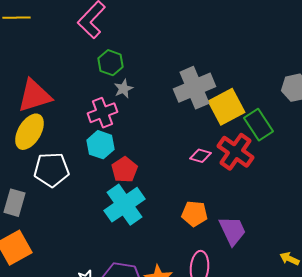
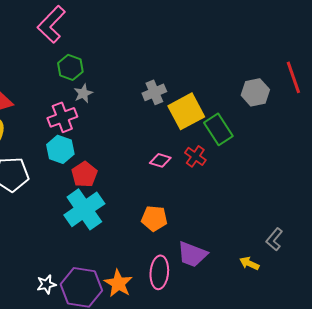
gray cross: (194, 88) -> (154, 92), size x0.6
red cross: (236, 152) -> (195, 156), size x0.6
purple trapezoid: (232, 231) -> (192, 254), moved, turned 136

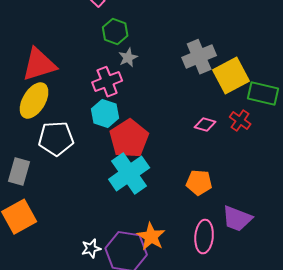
gray cross: (154, 92) -> (199, 57), size x1.4
green rectangle: (218, 129) -> (263, 94), turned -44
red pentagon: (84, 174) -> (129, 139), size x1.5
orange star: (118, 283) -> (151, 237), moved

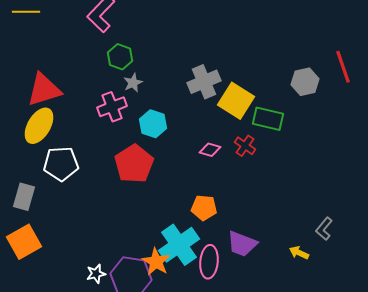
yellow square: (231, 76) -> (236, 101), turned -30
cyan hexagon: (105, 114) -> (153, 124), moved
cyan cross: (129, 174) -> (179, 245), moved

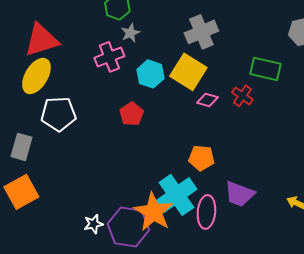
yellow square: (236, 101) -> (188, 72), moved
red pentagon: (134, 164) -> (131, 114), size x0.6
orange star: (156, 262) -> (153, 212), size x1.4

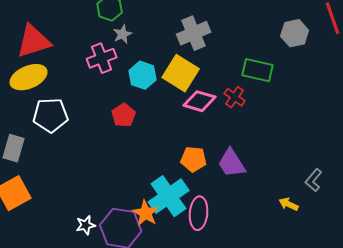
yellow ellipse: (36, 76) -> (29, 77), turned 36
pink diamond: (207, 100) -> (200, 101), size x1.5
purple trapezoid: (239, 194) -> (232, 163), moved, turned 36
orange star: (153, 212) -> (146, 213), size x0.7

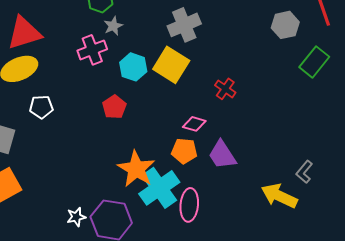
green rectangle: (258, 70) -> (314, 62), moved, turned -64
pink diamond: (200, 101) -> (194, 124), moved, size x0.7
white pentagon: (51, 115) -> (41, 107), size x0.7
yellow arrow: (289, 204) -> (279, 196), size x1.8
orange star: (146, 213) -> (136, 169), moved, size x1.4

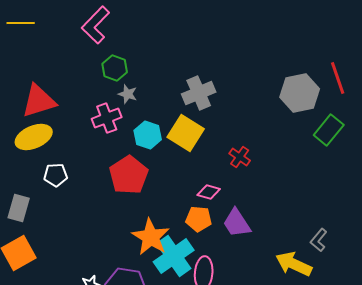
gray hexagon: (285, 25) -> (300, 93), size x1.4
gray star: (113, 26) -> (128, 94), turned -30
red pentagon: (114, 107) -> (129, 175), size x1.6

